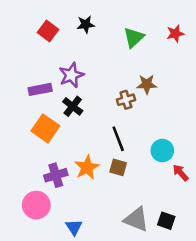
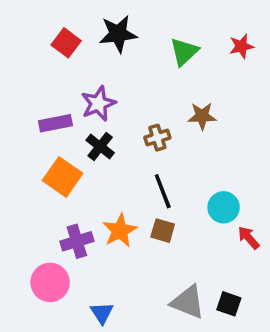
black star: (86, 24) -> (118, 34), size x1.5
brown cross: (126, 100) -> (157, 138), moved

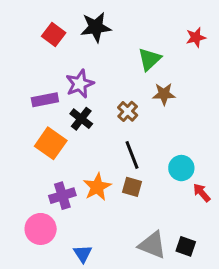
green triangle: (184, 52) -> (149, 59), moved
brown cross: (157, 138) -> (128, 111), turned -30

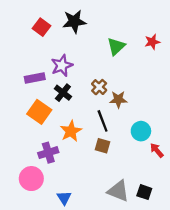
red star: (196, 37) -> (152, 42), moved
brown star: (164, 94) -> (118, 99), moved
orange star: (97, 187) -> (71, 131), moved

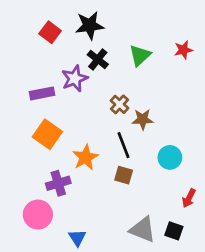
black cross: (63, 93) -> (98, 59), moved
red arrow: (157, 150) -> (189, 198), moved, turned -112

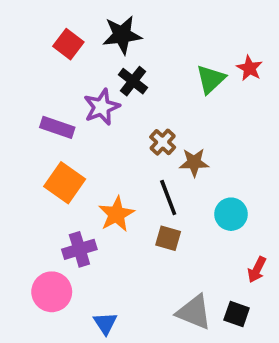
red star: (183, 50) -> (249, 68), turned -30
green triangle: (140, 55) -> (211, 79), moved
purple rectangle: (42, 93) -> (57, 127), turned 30

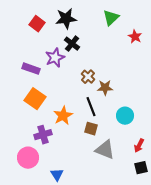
green triangle: (211, 79) -> (111, 18), moved
gray triangle: (194, 312) -> (105, 150), moved
black square: (237, 314) -> (141, 168), moved, turned -32

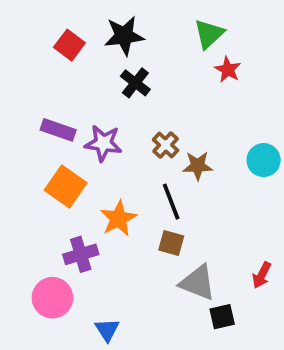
red star: (135, 37) -> (228, 70), moved
purple star: (55, 58) -> (103, 143), moved, turned 30
cyan circle: (125, 116) -> (264, 160), moved
black square: (141, 168) -> (222, 317), moved

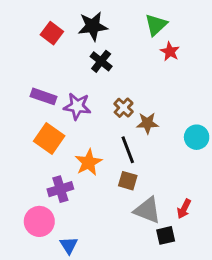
cyan circle: (264, 160) -> (197, 137), moved
red arrow: (262, 275) -> (184, 209), moved
blue triangle: (107, 330) -> (69, 245), moved

